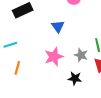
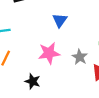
black star: (75, 78) -> (33, 81), moved

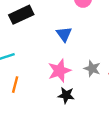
black star: (33, 81) -> (66, 95), moved

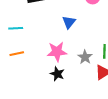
orange line: (15, 85) -> (17, 54), turned 48

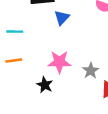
blue triangle: (69, 22) -> (62, 18), moved
black star: (57, 74) -> (45, 85), moved

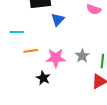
orange line: (14, 60) -> (31, 51), moved
gray star: (91, 71) -> (82, 56), moved

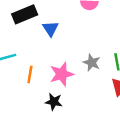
orange line: (31, 51) -> (30, 74), turned -56

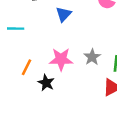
orange line: (30, 74) -> (27, 67), moved

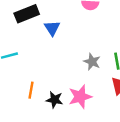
pink star: (61, 59) -> (80, 97), moved

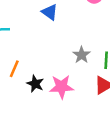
blue triangle: (52, 28) -> (50, 12), turned -35

